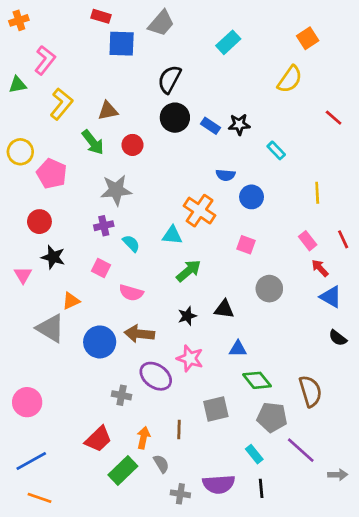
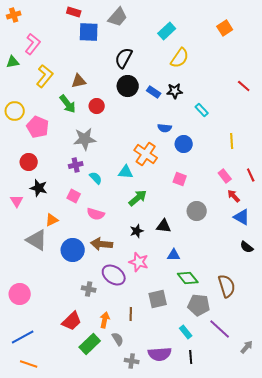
yellow semicircle: (290, 79) -> (180, 58), moved
gray arrow: (338, 475) -> (247, 347), turned -48

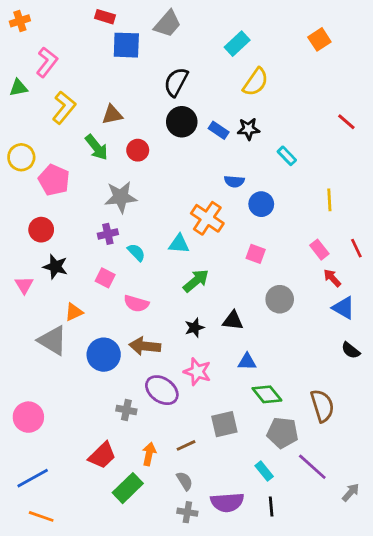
brown line: (131, 314) -> (186, 445), turned 64
gray semicircle: (118, 339) -> (185, 481), moved

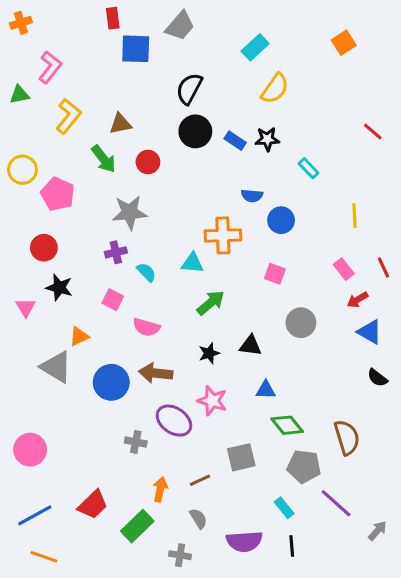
red rectangle: (105, 17) -> (113, 18), turned 66
orange cross: (207, 218) -> (223, 235), turned -36
red arrow: (332, 278) -> (358, 300), turned -78
red trapezoid: (102, 455) -> (93, 505), moved
gray cross: (187, 512) -> (180, 555), moved

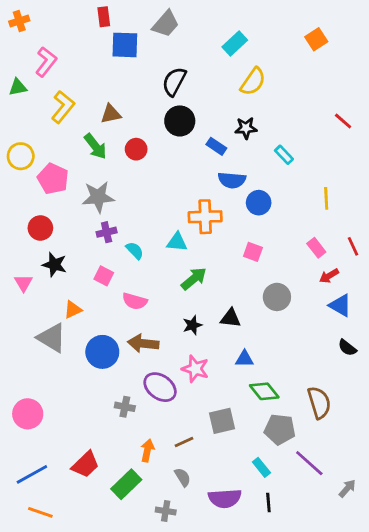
blue rectangle: (235, 141) -> (216, 146), moved
blue semicircle: (252, 196) -> (232, 180), size x1.4
gray star: (130, 213) -> (98, 197), moved

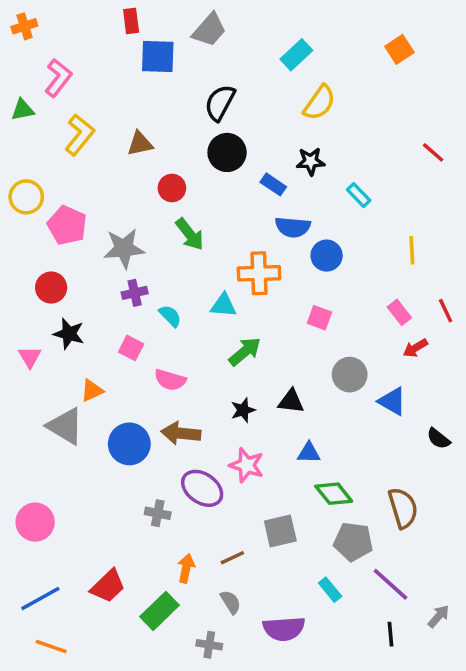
green arrow: (95, 146) -> (190, 234), moved
blue triangle: (340, 305) -> (392, 401), moved
black line: (268, 503) -> (391, 634), moved

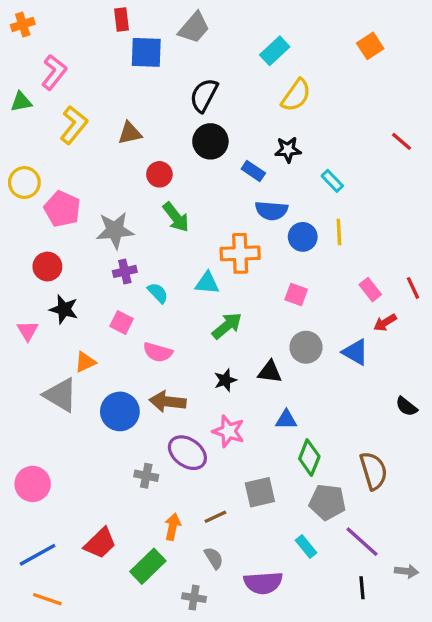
yellow line: (412, 250) -> (339, 232), moved
gray circle: (350, 375) -> (306, 347), moved
blue triangle: (392, 401) -> (355, 352), moved
green diamond: (334, 494) -> (309, 458), turned 60
gray arrow: (439, 616) -> (406, 571), turned 55

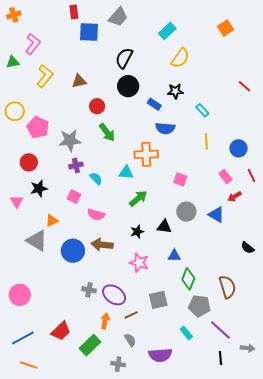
blue circle: (303, 237) -> (239, 148), moved
black star: (64, 309) -> (39, 188), turned -30
purple ellipse: (187, 453) -> (114, 295), moved

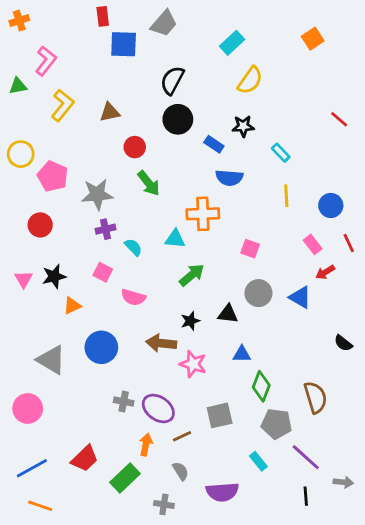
black star: (39, 188) -> (54, 276), moved
gray triangle: (37, 241) -> (51, 360), moved
brown arrow: (102, 245) -> (161, 343), moved

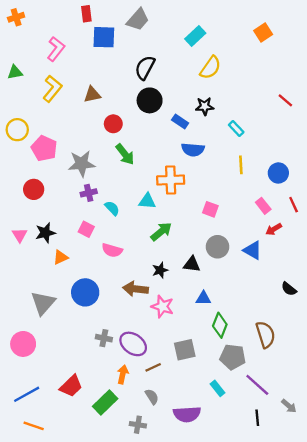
pink L-shape: (46, 61) -> (56, 49), moved
gray triangle: (51, 360) -> (43, 303), turned 40
gray arrow: (343, 482) -> (289, 406), turned 35

